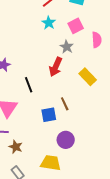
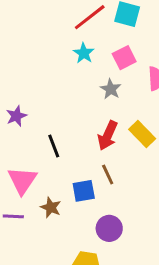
red arrow: (56, 67) -> (108, 136), moved
brown star: (16, 147) -> (51, 207), moved

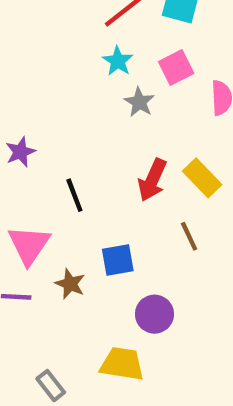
gray star: (111, 89) -> (139, 102), moved
brown line: (108, 174) -> (189, 236), moved

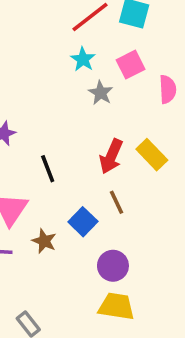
brown line: (189, 236) -> (116, 202), moved
blue square: (118, 260) -> (83, 222), turned -36
yellow trapezoid: (122, 364) -> (116, 306), moved

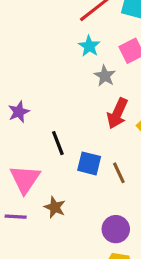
red arrow: (111, 156) -> (117, 113), moved
blue square: (83, 222) -> (89, 163), moved, turned -30

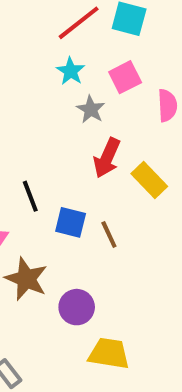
brown star: (55, 207) -> (26, 279), size x1.5
purple circle: (116, 229) -> (77, 307), moved

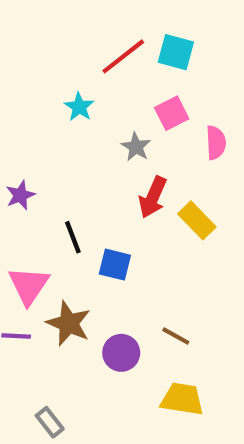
cyan star: (71, 71) -> (79, 107), moved
brown line: (109, 234) -> (176, 336), moved, turned -36
yellow trapezoid: (109, 353) -> (182, 399), moved

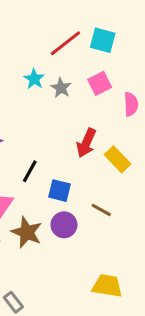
gray star: (136, 147) -> (61, 88), moved
black line: (73, 237) -> (30, 171), turned 50
brown line: (176, 336) -> (101, 210), moved
purple circle: (121, 353) -> (64, 225), moved

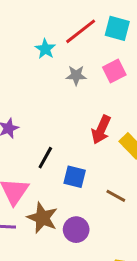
cyan star: (34, 79) -> (45, 49), moved
gray star: (61, 88) -> (76, 75), turned -30
purple circle: (64, 225) -> (76, 230), moved

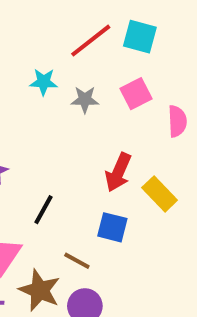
cyan star: (45, 49) -> (44, 82), moved, turned -30
blue square: (75, 177) -> (112, 227), moved
brown line: (116, 196) -> (77, 261), moved

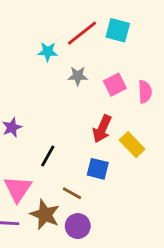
cyan star: (44, 82) -> (48, 52), moved
pink square: (136, 94) -> (115, 85), moved

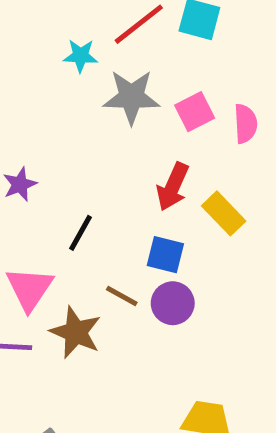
gray star: (78, 76) -> (131, 97), size x1.6
purple circle: (78, 226) -> (173, 303), moved

